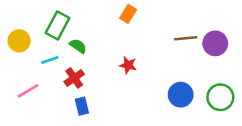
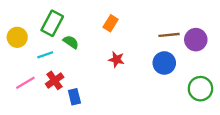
orange rectangle: (128, 14) -> (111, 23), moved
red cross: (74, 78) -> (55, 80), moved
blue circle: (181, 95) -> (164, 63), moved

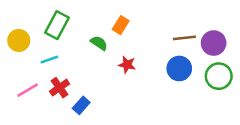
green semicircle: (71, 42) -> (99, 43), moved
green circle: (200, 89) -> (219, 76), moved
blue rectangle: (74, 97) -> (81, 105), turned 56

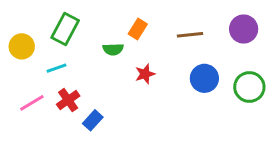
brown line: (184, 38) -> (190, 35), moved
green semicircle: (99, 43) -> (113, 49), turned 144
purple circle: (214, 43) -> (244, 29), moved
red star: (127, 65) -> (145, 74), turned -30

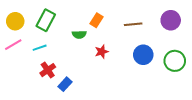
yellow circle: (22, 46) -> (15, 21), moved
pink line: (32, 103) -> (13, 45), moved

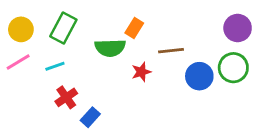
brown line: (133, 24) -> (171, 51), moved
green semicircle: (79, 34) -> (110, 48), size x1.5
green circle: (175, 61) -> (233, 68), moved

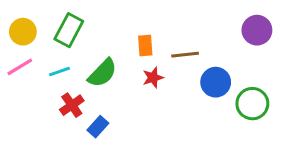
orange rectangle: (134, 28) -> (145, 45), moved, turned -36
green semicircle: (110, 48) -> (102, 73), moved, turned -44
green circle: (233, 68) -> (252, 104), moved

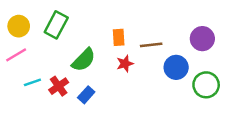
purple circle: (257, 30) -> (202, 39), moved
cyan line: (60, 71) -> (32, 82), moved
blue rectangle: (98, 127) -> (86, 95), moved

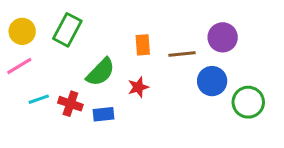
purple circle: (202, 39) -> (223, 37), moved
red star: (125, 64) -> (138, 87), moved
red cross: (59, 86) -> (70, 104), turned -36
blue rectangle: (86, 95) -> (104, 114), turned 42

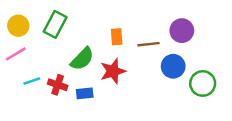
red star: (138, 87) -> (113, 71), size x1.5

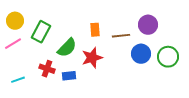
green rectangle: (55, 24) -> (41, 32), moved
cyan line: (32, 81) -> (18, 80), moved
green circle: (203, 83) -> (168, 57), moved

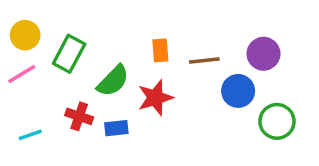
purple circle: (148, 25) -> (263, 54), moved
green circle: (168, 57) -> (277, 121), moved

